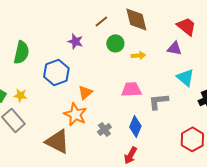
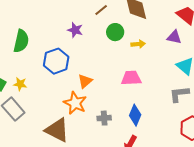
gray L-shape: (158, 101) -> (179, 94), moved
gray cross: (104, 129) -> (104, 118), turned 32

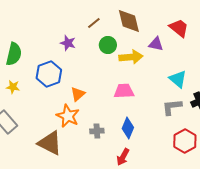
purple triangle: (174, 37) -> (156, 44), moved
yellow arrow: (138, 44) -> (131, 57), size x1.6
yellow star: (20, 84) -> (13, 87), moved

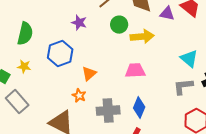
purple triangle: (156, 44) -> (167, 14), moved
orange star: (68, 116) -> (79, 96), size x0.6
gray cross: (97, 131) -> (108, 111), size x1.6

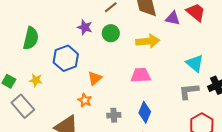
green circle: (119, 25) -> (111, 33), moved
yellow star: (24, 67) -> (36, 80), moved
gray cross: (108, 111) -> (114, 115), size x0.6

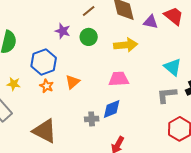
orange star: (85, 100) -> (47, 86), moved
blue diamond: (145, 112) -> (112, 109), moved, turned 45

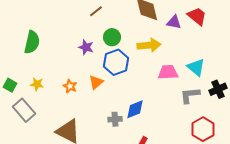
brown line: (89, 11) -> (96, 11), moved
purple star: (63, 31) -> (86, 47), moved
blue hexagon: (44, 62) -> (116, 62), moved
pink trapezoid: (119, 79) -> (168, 72), moved

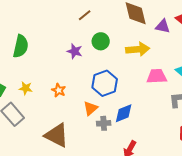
blue hexagon: (116, 62) -> (105, 83), moved
orange triangle: (96, 82) -> (91, 108), moved

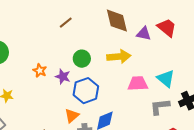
green circle: (101, 41) -> (82, 59), moved
purple star: (75, 51) -> (63, 77), moved
orange star: (59, 90) -> (40, 71), moved

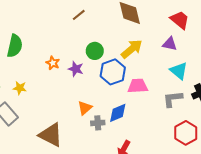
purple triangle: (144, 34) -> (170, 44), moved
yellow arrow: (119, 57) -> (132, 49), turned -35
pink trapezoid: (138, 84) -> (138, 86), moved
blue hexagon: (86, 91) -> (113, 72), moved

